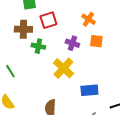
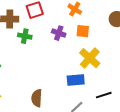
yellow cross: (63, 68) -> (90, 58), moved

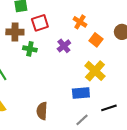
orange square: (83, 31) -> (96, 40), moved, turned 32
purple cross: (59, 33) -> (64, 46), turned 32

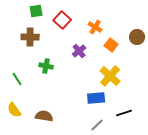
red square: (40, 23) -> (62, 20), moved, turned -30
green cross: (30, 49) -> (46, 66), moved
brown semicircle: (42, 111) -> (44, 116), moved, turned 96

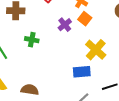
orange square: (111, 45) -> (85, 19), moved

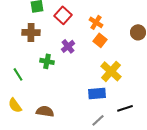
purple cross: (65, 25) -> (68, 46), moved

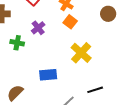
blue rectangle: (97, 93) -> (48, 75), moved
brown semicircle: (45, 111) -> (15, 93), turned -54

